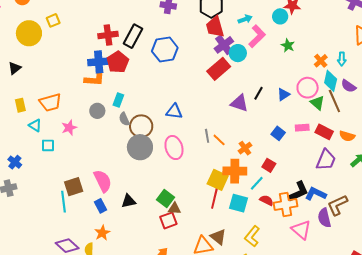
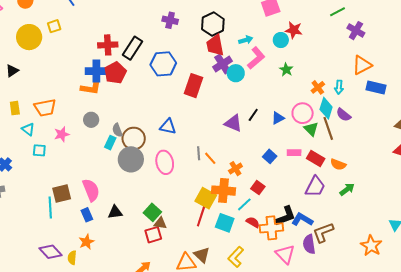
red rectangle: (219, 69) -> (193, 86), moved, turned -35
cyan rectangle: (118, 100) -> (110, 143), moved

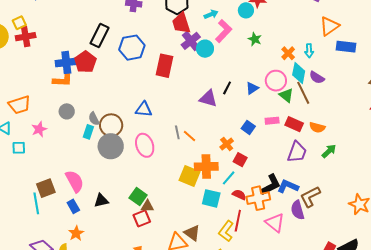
red cross: (108, 45) -> (26, 37), moved
orange cross: (235, 169) -> (227, 144), moved
red line: (201, 216) -> (238, 221), moved

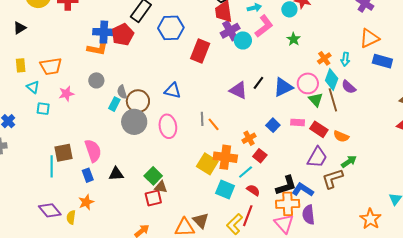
blue triangle: (252, 88) -> (283, 87), size x1.5
brown L-shape: (310, 197) -> (332, 179), moved
orange cross: (258, 198) -> (288, 204), moved

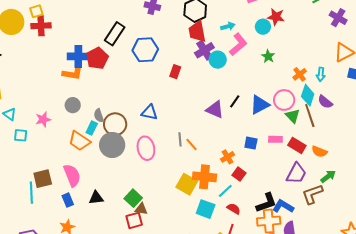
red rectangle: (200, 51) -> (175, 72), size x0.6
orange trapezoid: (51, 66) -> (79, 141), moved, turned 45
blue square: (273, 125) -> (251, 143), turned -32

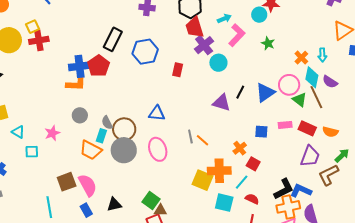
cyan circle: (218, 60) -> (218, 63), moved
brown square: (43, 179) -> (67, 182), moved

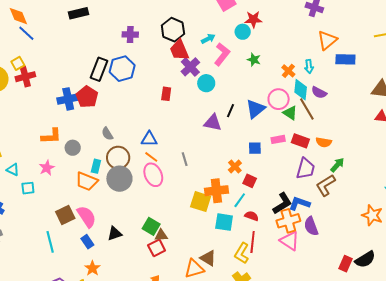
blue hexagon: (145, 52) -> (122, 69), moved
orange L-shape: (76, 83) -> (51, 136), moved
gray semicircle: (107, 123) -> (107, 134), moved
orange line: (203, 140) -> (151, 157), moved

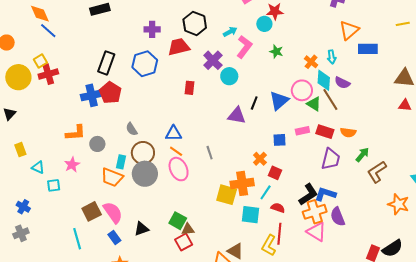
red trapezoid: (179, 50) -> (179, 47), moved, turned 100
black rectangle: (99, 69) -> (106, 63), moved
brown L-shape: (326, 185) -> (377, 172), moved

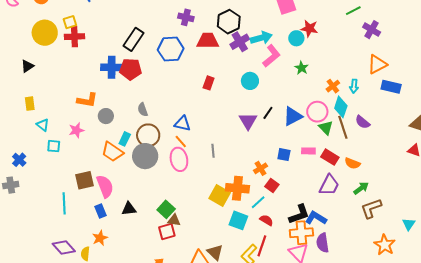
cyan arrow: (230, 32) -> (261, 38), size x1.5
purple cross: (213, 60) -> (240, 42), moved
purple semicircle: (342, 83) -> (362, 122), moved
red pentagon: (110, 93) -> (131, 69), turned 30
purple triangle: (237, 116) -> (248, 121), turned 36

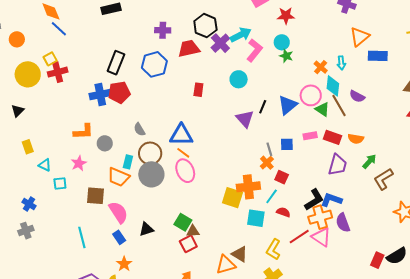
cyan circle: (296, 38) -> (282, 42), moved
blue triangle: (182, 124) -> (181, 135), size x1.4
gray line: (213, 151) -> (269, 149), moved
brown square: (84, 180) -> (95, 196), moved, turned 30
red line: (262, 246) -> (299, 237), moved, turned 50

